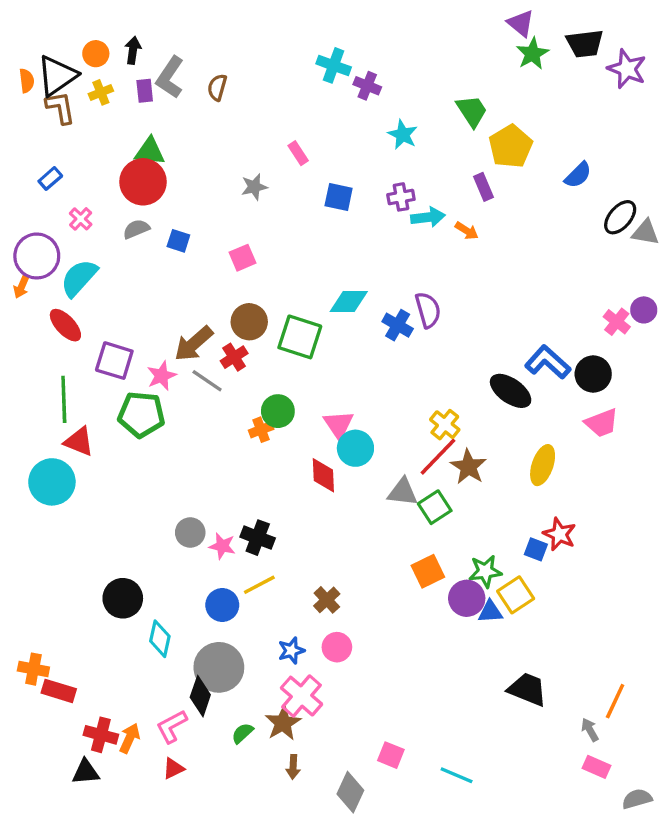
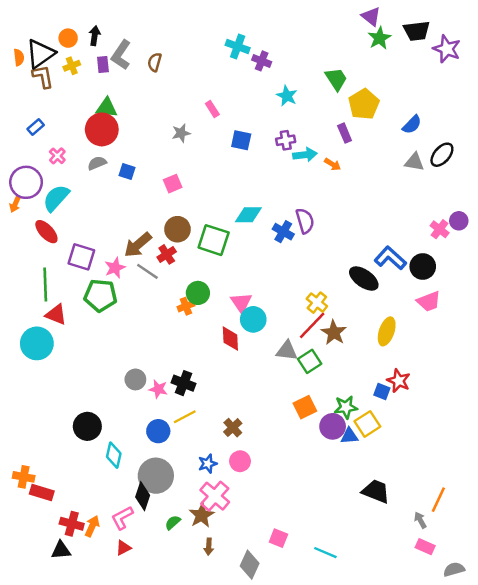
gray triangle: (645, 232) -> (414, 162), moved

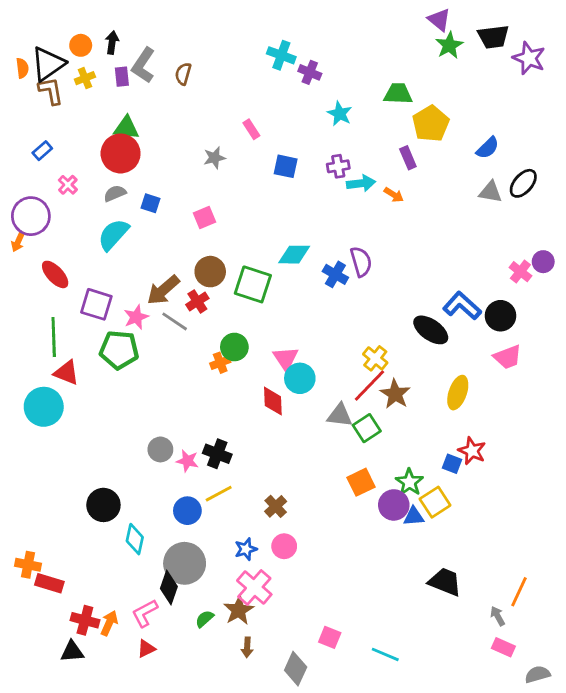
green trapezoid: (336, 79) -> (398, 94), turned -55
cyan semicircle: (56, 198) -> (113, 235), moved
green star: (346, 407) -> (409, 482), turned -30

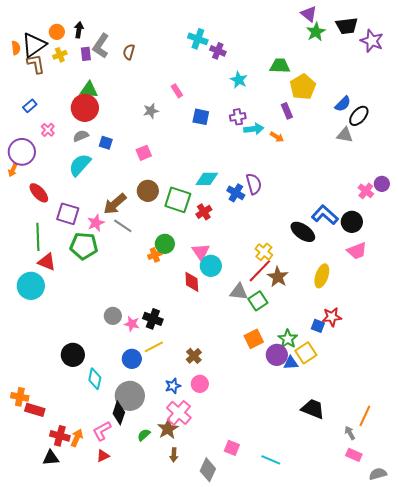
black ellipse: (523, 183) -> (359, 116), moved
red cross: (197, 301) -> (204, 212), moved
red star: (472, 451) -> (332, 317), turned -30

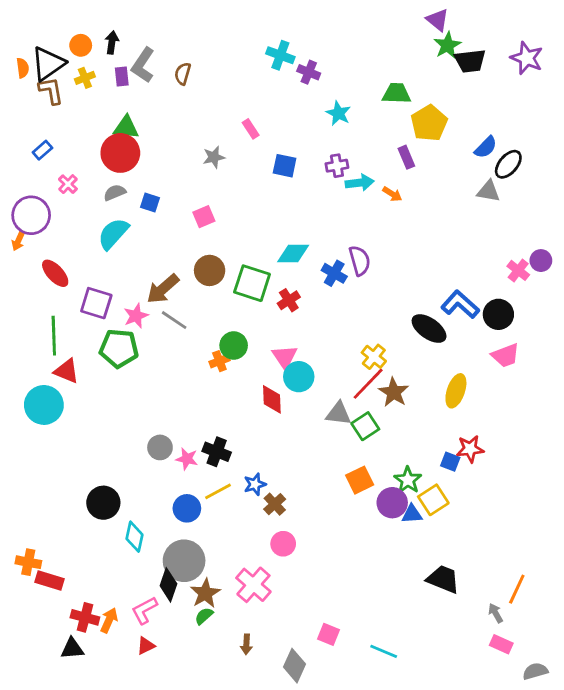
black trapezoid: (347, 26) -> (470, 61), moved
blue star: (173, 386) -> (255, 484), moved
brown star: (168, 429) -> (205, 593), moved

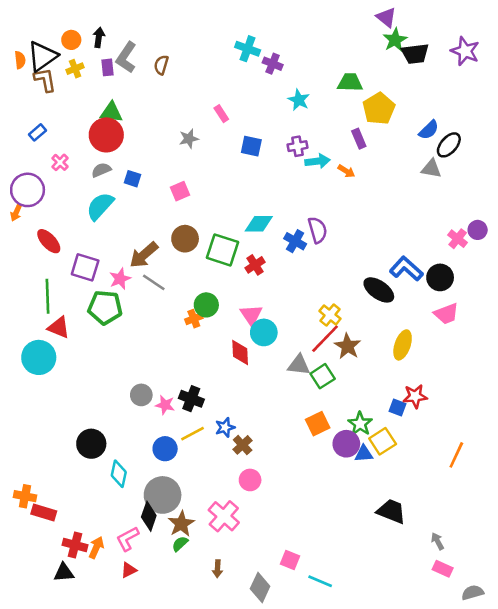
orange line: (517, 589) -> (456, 455), moved
cyan line: (384, 651) -> (320, 581), moved

